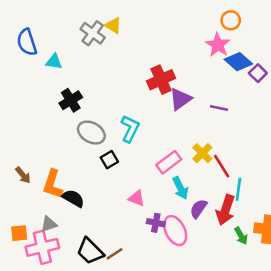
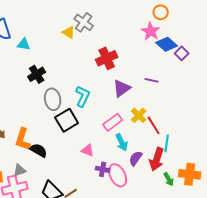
yellow triangle: (113, 25) -> (69, 32), moved
gray cross: (93, 33) -> (84, 22), moved
purple triangle: (180, 99) -> (122, 88), moved
gray ellipse: (91, 133) -> (53, 99), turned 50
black square: (109, 160) -> (67, 120), size x1.6

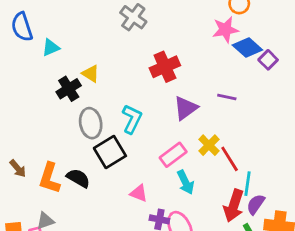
pink star: (151, 31) -> (225, 30), turned 30
yellow triangle: (69, 32) -> (91, 74), moved
cyan triangle: (24, 44) -> (51, 47), turned -32
black semicircle: (39, 150) -> (78, 178), moved
purple semicircle: (136, 158) -> (256, 204), moved

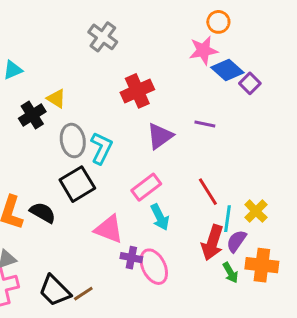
gray ellipse: (91, 123) -> (73, 141), moved
yellow cross: (209, 145) -> (256, 211), moved
pink triangle: (139, 193) -> (109, 229), size x1.5

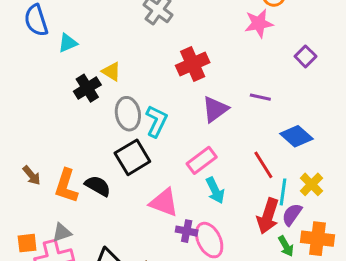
blue diamond: (227, 70) -> (296, 136), moved

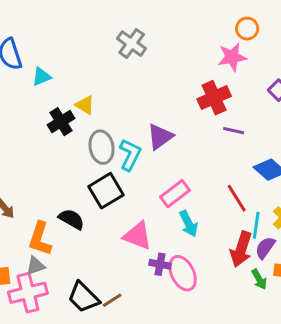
red cross: (193, 64) -> (214, 98), moved
purple triangle: (215, 109) -> (160, 137), moved
orange L-shape: (66, 186) -> (40, 239), moved

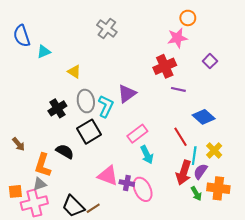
black cross: (61, 122) -> (57, 108), moved
pink triangle: (138, 236) -> (108, 176), moved

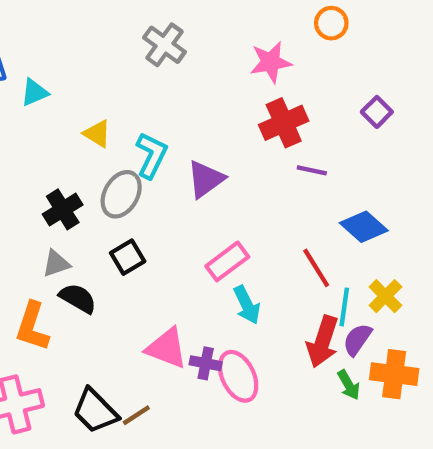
pink star: (177, 38) -> (271, 62), moved
gray ellipse: (86, 101) -> (121, 194), turned 40
cyan L-shape: (106, 106) -> (151, 155), moved
black square: (89, 132) -> (128, 257), size x0.7
gray triangle: (40, 184) -> (56, 264), moved

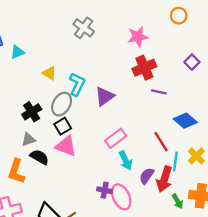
orange circle: (331, 23) -> (179, 16), moved
black square: (128, 257) -> (63, 126), moved
purple semicircle: (357, 339) -> (147, 176), moved
pink triangle: (167, 348) -> (66, 146), moved

